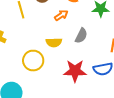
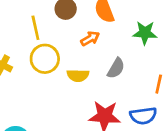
yellow circle: (33, 61) -> (45, 59), moved

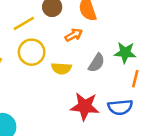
yellow line: (35, 28) -> (24, 23), turned 70
green star: (145, 33) -> (125, 53), moved

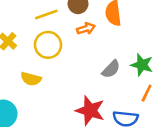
orange arrow: (74, 35) -> (86, 29), moved
yellow semicircle: (61, 68) -> (31, 79), moved

